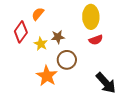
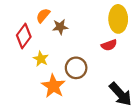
yellow ellipse: (91, 17) -> (118, 19), moved
brown star: (58, 37) -> (60, 27), moved
yellow star: (41, 44) -> (41, 59), moved

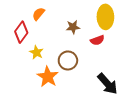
brown star: (60, 27) -> (73, 27), moved

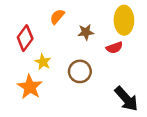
orange semicircle: (39, 14) -> (57, 17), moved
orange star: (48, 77) -> (30, 87), moved

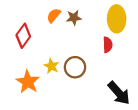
brown star: (86, 32) -> (74, 18), moved
red semicircle: (114, 48) -> (108, 45), turned -72
yellow star: (43, 62) -> (51, 66), moved

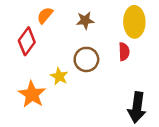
orange semicircle: (54, 15) -> (45, 15), moved
brown circle: (75, 67) -> (86, 59), moved
black arrow: (119, 93) -> (137, 107), turned 50

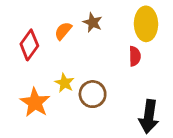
orange semicircle: (45, 15) -> (63, 31), moved
brown star: (85, 21) -> (93, 22), turned 30
brown circle: (86, 59) -> (93, 94), moved

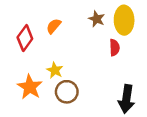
brown star: (93, 22) -> (97, 19), moved
brown circle: (93, 94) -> (67, 92), moved

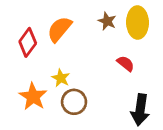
orange semicircle: (54, 26) -> (59, 29), size x1.5
red semicircle: (115, 48) -> (126, 63), moved, turned -49

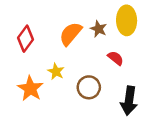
brown star: (107, 21) -> (99, 29), moved
orange semicircle: (59, 29) -> (71, 34), moved
brown circle: (74, 102) -> (89, 87), moved

